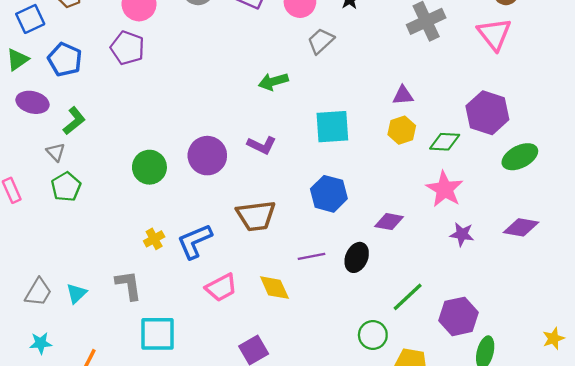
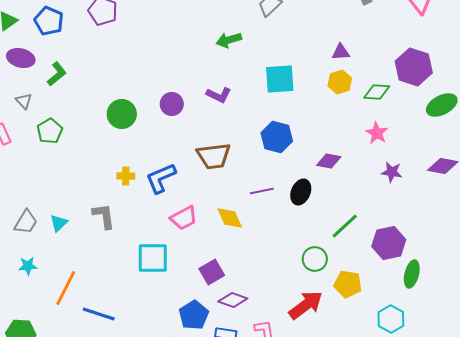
gray triangle: (56, 152) -> (24, 101), moved
purple circle: (207, 156) -> (172, 104), size x0.7
pink star: (445, 189) -> (377, 133), size x0.7
yellow cross: (154, 239) -> (126, 176), turned 30
cyan square: (158, 334) -> (153, 258), moved

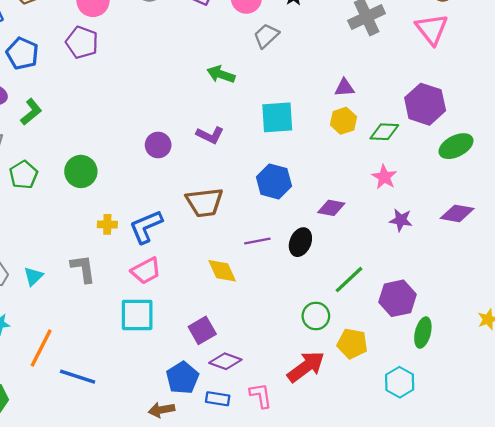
green arrow: (229, 40) -> (221, 74), turned 35
green circle: (122, 114) -> (81, 171), moved
pink trapezoid: (184, 218) -> (146, 271), moved

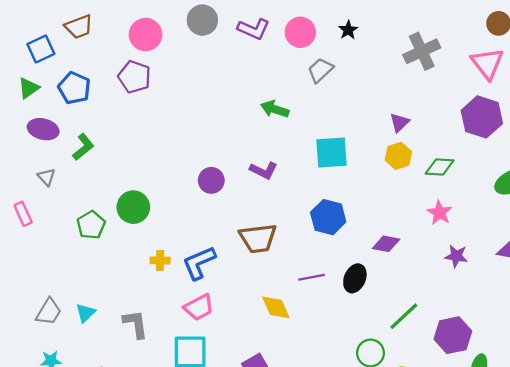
purple triangle: (345, 88) -> (399, 122), turned -40
purple hexagon: (425, 104) -> (482, 117), moved
green pentagon: (23, 175) -> (91, 225), moved
gray L-shape: (83, 269) -> (136, 324), moved

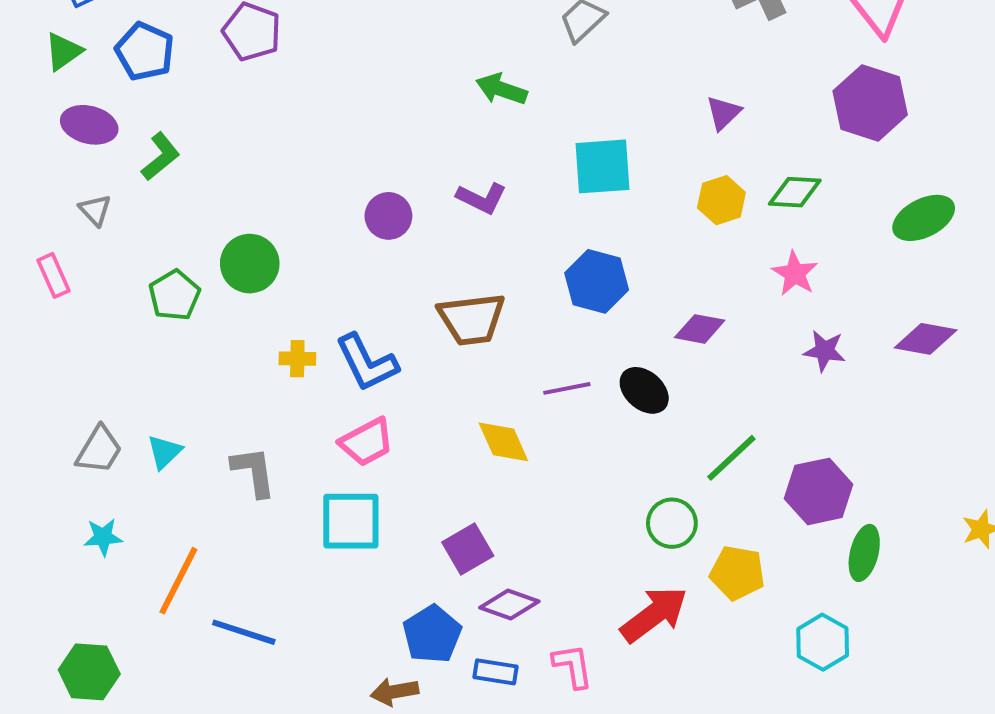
yellow hexagon: (398, 156) -> (721, 200), moved
blue L-shape: (199, 263) -> (367, 363), turned -93
black ellipse: (355, 278) -> (644, 390), turned -72

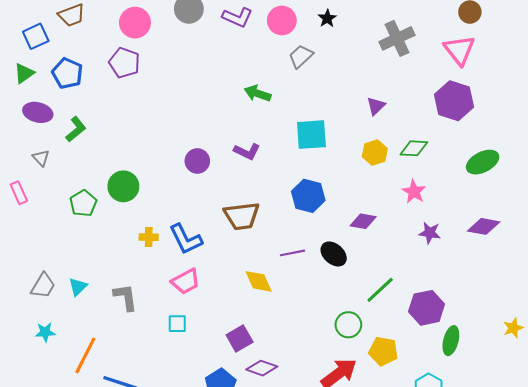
cyan square: (351, 521) -> (177, 324), size x0.6

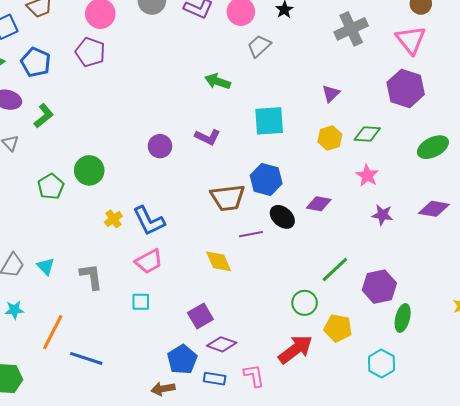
brown trapezoid: (242, 216) -> (228, 198), moved
yellow cross: (149, 237) -> (113, 219), turned -36
black ellipse: (334, 254) -> (282, 217), moved
cyan triangle: (78, 287) -> (46, 266), turned -30

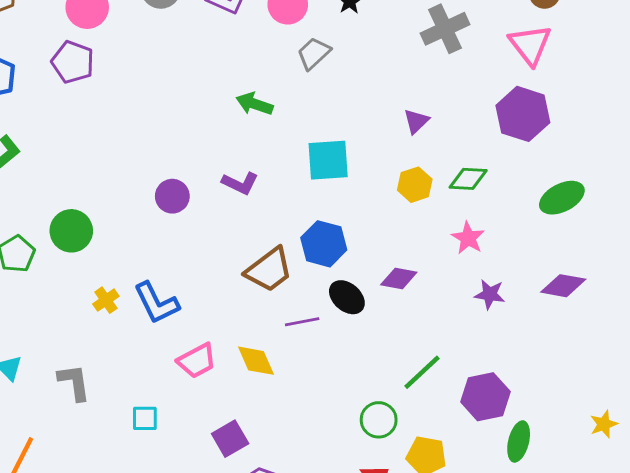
brown trapezoid: (228, 198) -> (269, 270), turned -30
pink trapezoid: (149, 261) -> (197, 361), moved

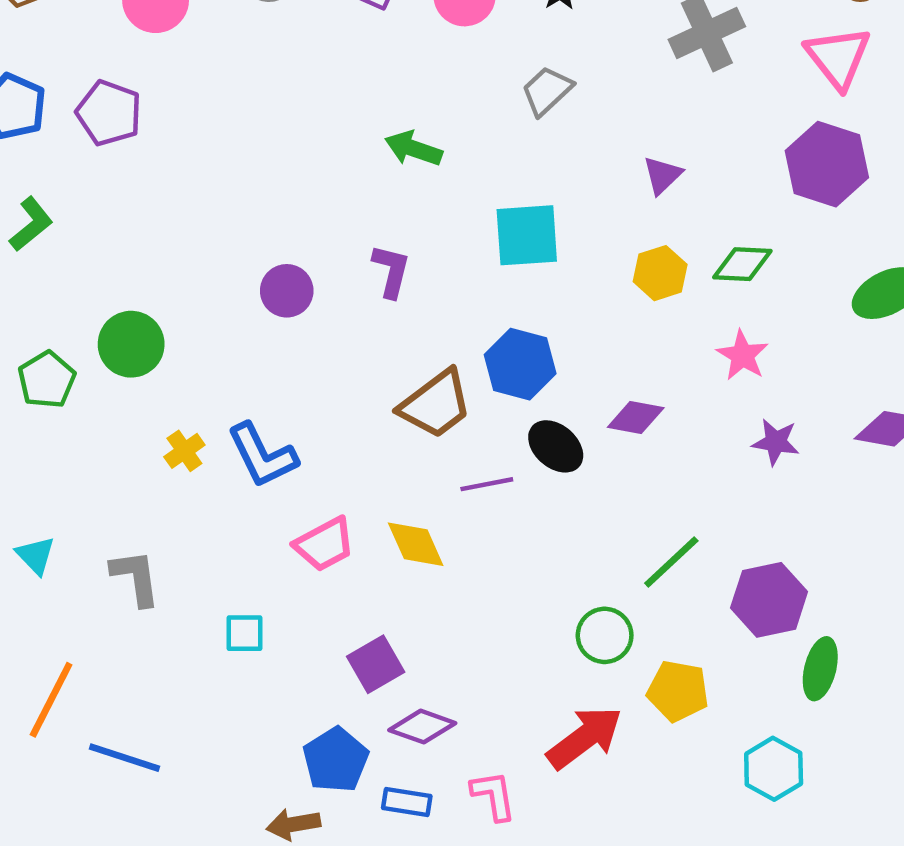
gray trapezoid: (314, 53) -> (547, 91), moved
purple pentagon: (73, 62) -> (109, 113), moved
purple L-shape: (240, 183) -> (391, 271), turned -102

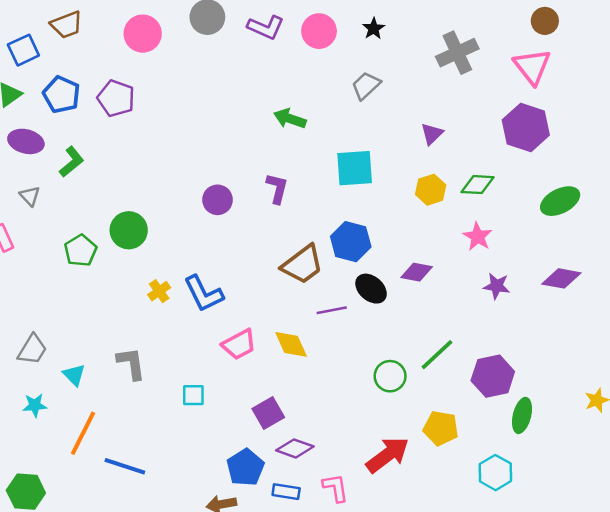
cyan triangle: (36, 555) -> (74, 375), moved
green circle: (605, 635) -> (390, 376), moved

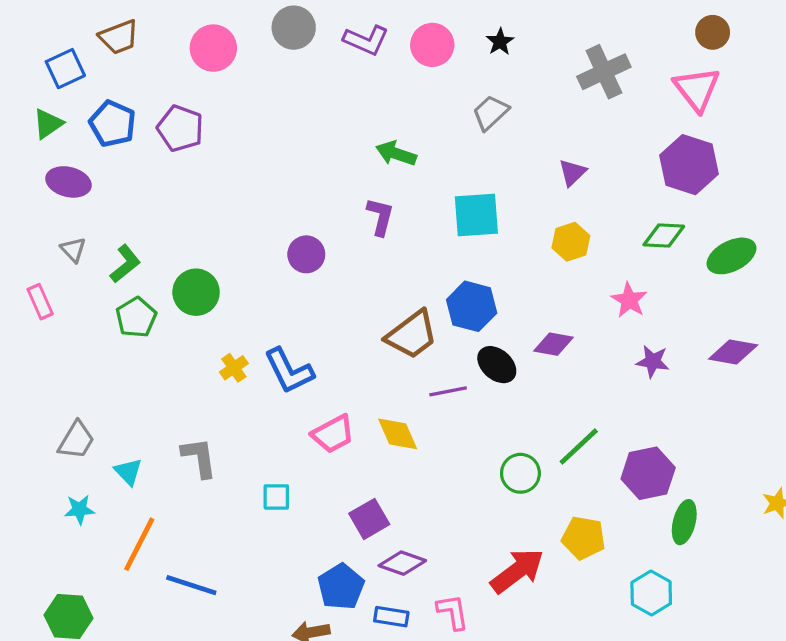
green L-shape: (72, 162) -> (125, 264), moved
green diamond: (478, 185) -> (664, 235), moved
purple L-shape: (277, 188) -> (380, 217), moved

